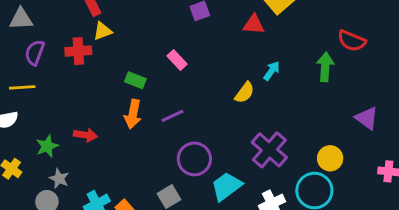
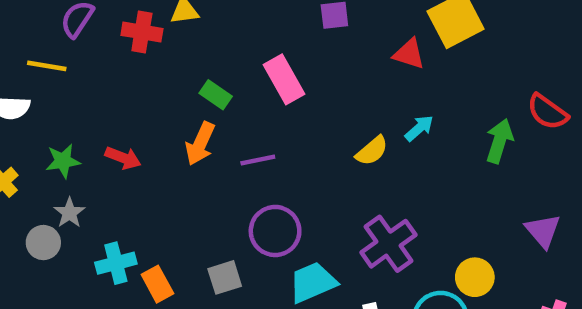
pink rectangle: (177, 60) -> (284, 79), size x1.5

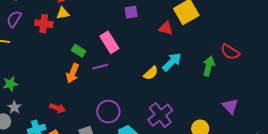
cyan arrow: (419, 128) -> (172, 62), size x1.5
red arrow: (123, 158) -> (57, 108), moved
purple line: (258, 160) -> (100, 67), moved

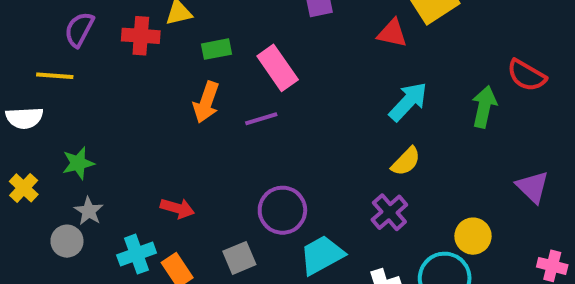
green rectangle: (79, 51) -> (216, 49), moved, turned -40
orange arrow: (73, 73) -> (206, 102), moved
yellow semicircle: (151, 73) -> (406, 161), moved
purple cross: (160, 115) -> (389, 212), size x0.7

